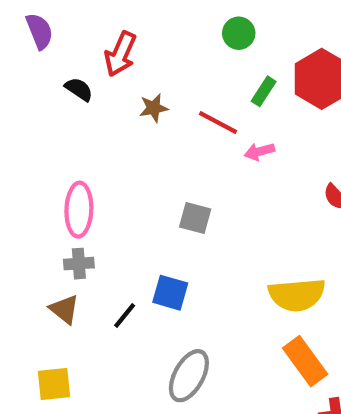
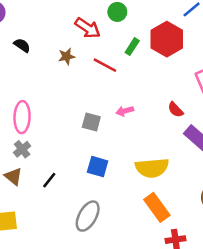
red arrow: (120, 54) -> (88, 28), moved, turned -80
pink arrow: (259, 152) -> (125, 111), moved
gray cross: (79, 264) -> (22, 149), turned -35
blue square: (170, 293) -> (98, 167), moved

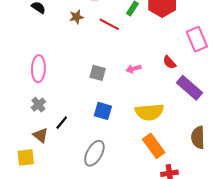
pink arrow: (125, 111) -> (134, 69), moved
gray cross: (22, 149) -> (38, 105), moved
brown triangle: (13, 176) -> (41, 135), moved

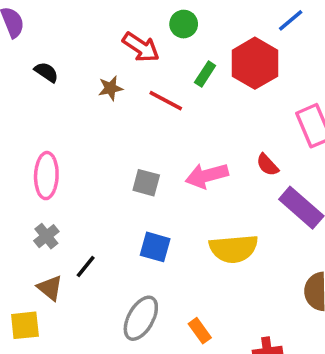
pink arrow: (134, 69) -> (207, 176), size x1.6
orange rectangle: (154, 146) -> (200, 331), moved, size x0.6

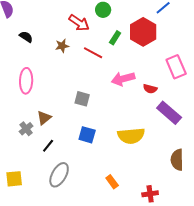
red semicircle: (267, 165) -> (150, 89), turned -32
pink ellipse: (46, 176) -> (26, 81), moved
pink arrow: (207, 176) -> (123, 79), moved
brown triangle: (50, 288) -> (44, 118), moved, turned 42
gray ellipse: (141, 318) -> (59, 175), moved

